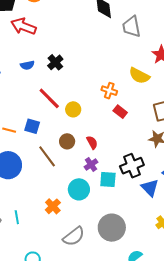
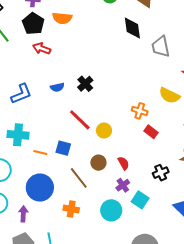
red arrow: (23, 26) -> (42, 48), moved, size x0.7
black cross: (132, 166) -> (161, 173), moved, size x0.7
cyan square: (108, 180) -> (140, 200), turned 30
orange cross: (53, 206) -> (71, 209), moved, turned -35

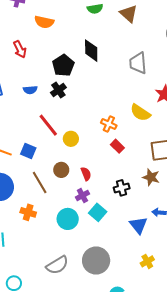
black pentagon: (33, 24) -> (63, 65), moved
black diamond: (132, 28) -> (91, 51), moved
red arrow: (42, 48) -> (20, 49), turned -144

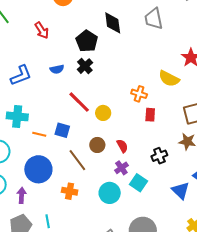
gray trapezoid: (138, 63) -> (154, 19), moved
red rectangle: (117, 146) -> (150, 115), turned 56

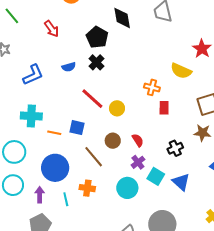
blue triangle: (181, 191) -> (181, 182), moved
cyan line: (48, 221) -> (66, 199), moved

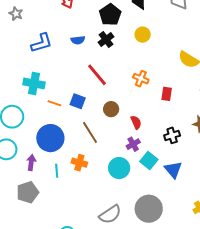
orange cross: (152, 87) -> (141, 79), moved
yellow circle: (117, 108) -> (143, 35), moved
brown circle: (113, 141) -> (111, 109), moved

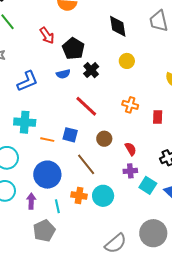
black pentagon: (110, 15) -> (73, 49), moved
purple cross: (133, 144) -> (130, 171), turned 32
cyan circle: (119, 168) -> (103, 196), moved
gray pentagon: (28, 192) -> (44, 231), moved

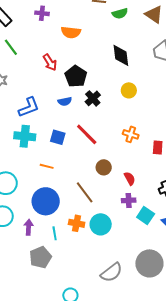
cyan cross: (25, 122) -> (25, 136), moved
blue square: (70, 135) -> (58, 137), moved

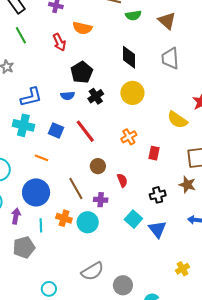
red arrow: (50, 62) -> (59, 42), moved
yellow circle: (129, 90) -> (132, 93), size x1.5
orange cross: (131, 134) -> (129, 137), turned 35
purple cross: (129, 200) -> (101, 200), moved
gray circle: (149, 263) -> (123, 285), moved, size x0.7

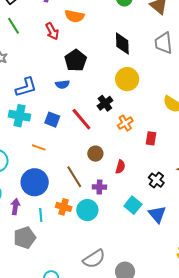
black cross: (96, 96) -> (105, 103), moved
red semicircle: (122, 180) -> (120, 167), turned 40
black cross: (158, 195) -> (156, 180), turned -35

